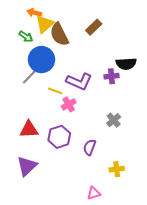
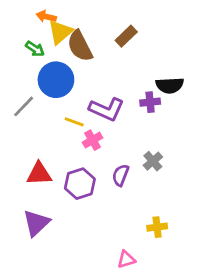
gray line: (30, 76) -> (24, 106), moved
purple semicircle: (90, 147) -> (121, 175), moved

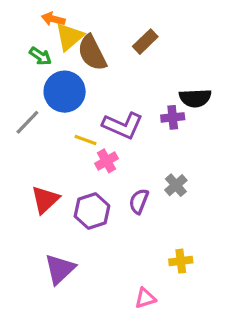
red triangle: (39, 174) -> (45, 200), turned -40
purple triangle: (36, 223) -> (60, 269), moved

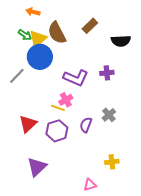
yellow triangle: (69, 37) -> (38, 39), moved
black semicircle: (195, 98) -> (121, 41), moved
yellow line: (86, 140) -> (58, 108), moved

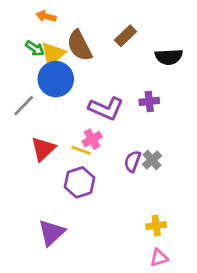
red triangle: (28, 124) -> (43, 149), moved
purple semicircle: (86, 125) -> (132, 161), moved
pink triangle: (90, 185) -> (159, 258), moved

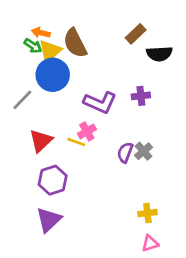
orange arrow: (46, 16) -> (41, 33), moved
brown rectangle: (126, 36) -> (136, 34), moved
purple hexagon: (79, 182) -> (53, 180), moved

